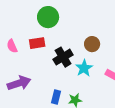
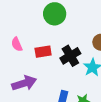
red rectangle: (37, 43) -> (43, 52), moved

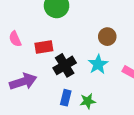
black cross: (70, 56) -> (65, 65), moved

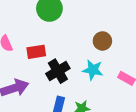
cyan star: (98, 64) -> (93, 70), turned -30

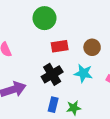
red rectangle: (36, 52) -> (60, 46), moved

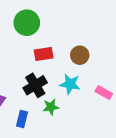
blue rectangle: (53, 105) -> (22, 119), moved
green star: (74, 108) -> (51, 107), moved

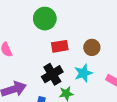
cyan star: (70, 84) -> (83, 73), turned -30

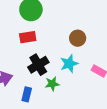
red rectangle: (60, 46) -> (28, 37), moved

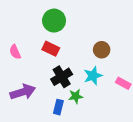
red rectangle: (28, 37) -> (51, 49), turned 35
blue rectangle: (27, 94) -> (58, 107), moved

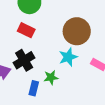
brown circle: (102, 50) -> (77, 31), size x1.6
black cross: (62, 77) -> (24, 60), moved

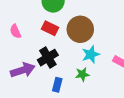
brown circle: (77, 31) -> (80, 29), moved
green star: (51, 77) -> (82, 74), moved

